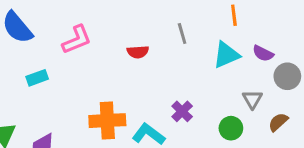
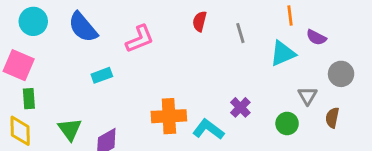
red semicircle: (138, 52) -> (200, 21), moved, turned 108
purple semicircle: (263, 53) -> (316, 37), moved
brown semicircle: (278, 122) -> (332, 118), turned -36

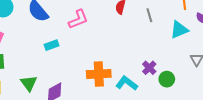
green circle: (287, 123) -> (167, 79), moved

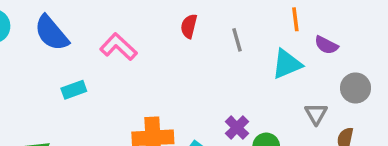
pink L-shape: (78, 19) -> (118, 47), turned -115

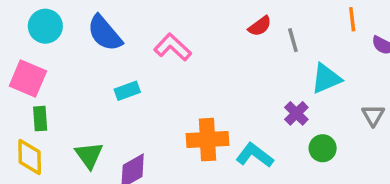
red semicircle: (189, 26) -> (260, 26), moved, turned -140
cyan triangle: (287, 64) -> (326, 78), moved
purple cross: (237, 128) -> (296, 113), moved

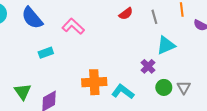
gray line: (293, 40) -> (154, 17), moved
gray triangle: (373, 115) -> (184, 87), moved

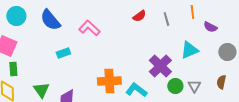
cyan triangle: (166, 45) -> (189, 50), moved
purple cross: (148, 66) -> (160, 66), size x1.6

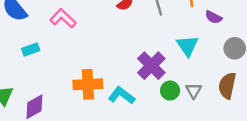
cyan triangle: (189, 50) -> (187, 46), turned -42
brown semicircle: (221, 82) -> (227, 86), size x1.5

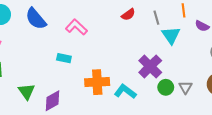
cyan triangle: (187, 46) -> (171, 35), moved
cyan rectangle: (31, 50) -> (64, 58), moved, turned 32

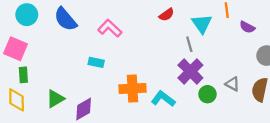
gray line: (156, 18) -> (189, 44), moved
cyan triangle: (171, 35) -> (202, 24), moved
gray triangle: (185, 87) -> (232, 84), moved, turned -32
green triangle: (27, 91) -> (55, 99), turned 36

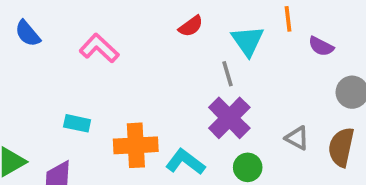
blue semicircle: (65, 19) -> (28, 33), size x0.7
cyan rectangle: (96, 62) -> (77, 123), moved
green circle: (207, 94) -> (248, 167), moved

